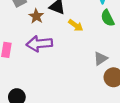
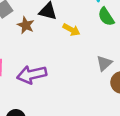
purple arrow: (39, 44) -> (32, 75), moved

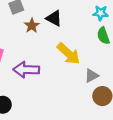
yellow arrow: (71, 30) -> (69, 54), moved, size x1.6

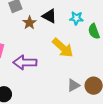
cyan star: (101, 13) -> (76, 18), moved
gray triangle: (92, 76) -> (73, 85), moved

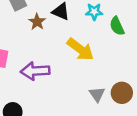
gray triangle: (73, 85) -> (97, 94), turned -32

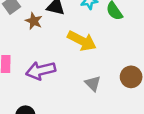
gray triangle: (97, 94) -> (93, 83), moved

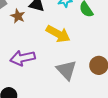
gray triangle: (93, 83) -> (66, 70), size x1.5

